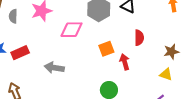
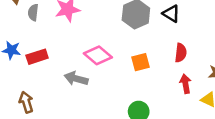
pink diamond: (71, 30) -> (98, 55), moved, turned 35
red arrow: (125, 62) -> (185, 84), moved

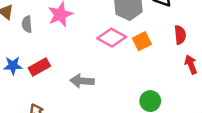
pink diamond: (98, 55) -> (112, 38), moved
orange square: (140, 62) -> (142, 41), moved

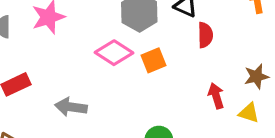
red semicircle: (180, 35) -> (205, 35), moved

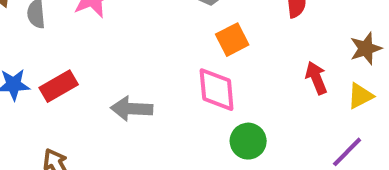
pink diamond: (114, 53) -> (217, 90), moved, turned 57
yellow triangle: (249, 113) -> (360, 96), turned -40

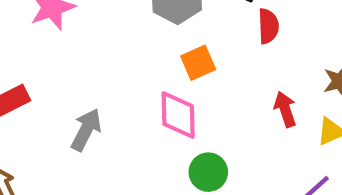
gray arrow: (132, 109) -> (86, 130), turned 111

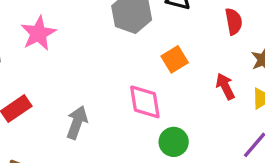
red semicircle: (268, 26) -> (234, 21), moved
orange square: (198, 63) -> (175, 59), moved

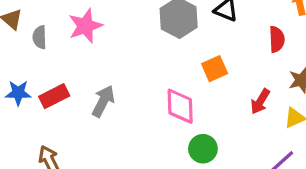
red arrow: (225, 86) -> (260, 101), turned -130
gray arrow: (77, 123) -> (103, 101), moved

